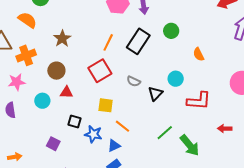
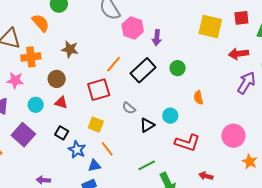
brown star: (62, 39) -> (70, 49), turned 30
purple square: (53, 144) -> (23, 135), moved, size x1.6

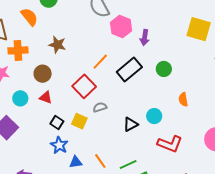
red square: (99, 90) -> (84, 86), turned -30
gray semicircle: (129, 108) -> (100, 107), moved, turned 120
black square: (62, 133) -> (57, 123), moved
orange line: (107, 149) -> (100, 161), moved

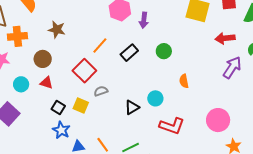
black rectangle: (129, 69) -> (129, 53), size x0.7

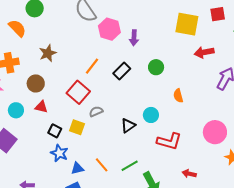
brown star: (57, 30) -> (48, 53), turned -30
red arrow: (225, 38) -> (204, 52), moved

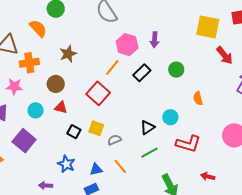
pink hexagon: (109, 29) -> (127, 45), moved
red arrow: (204, 52) -> (225, 55), turned -120
gray semicircle: (96, 111) -> (114, 140), moved
blue star: (59, 153) -> (66, 164), moved
green line: (130, 166) -> (149, 153), moved

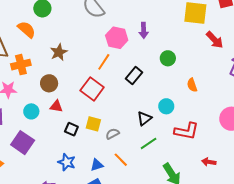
black rectangle: (142, 73) -> (134, 76), moved

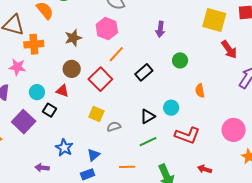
pink hexagon: (117, 38) -> (107, 29), moved
brown circle: (49, 83) -> (72, 69), moved
black square: (71, 129) -> (49, 110), moved
orange line: (121, 160) -> (127, 167), moved, turned -56
blue triangle: (97, 165) -> (93, 155), turned -32

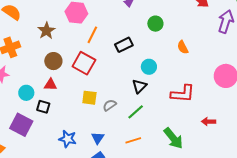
black rectangle: (144, 72) -> (124, 45), turned 30
cyan circle: (171, 108) -> (149, 67), moved
green line: (148, 142) -> (136, 112), moved

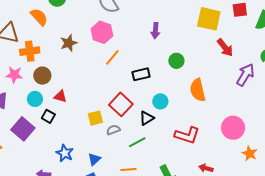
orange semicircle: (183, 47) -> (198, 90), size x1.6
brown circle: (53, 61) -> (42, 76), moved
red square: (84, 63) -> (121, 104), moved
yellow square: (89, 98) -> (95, 118), turned -35

